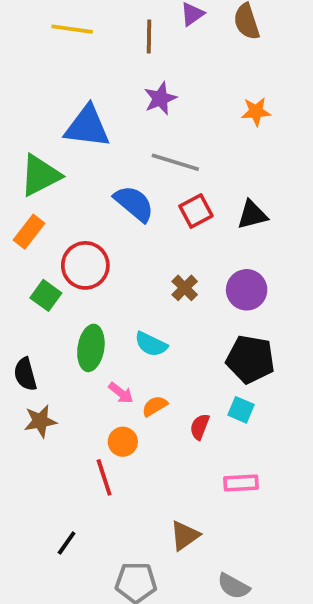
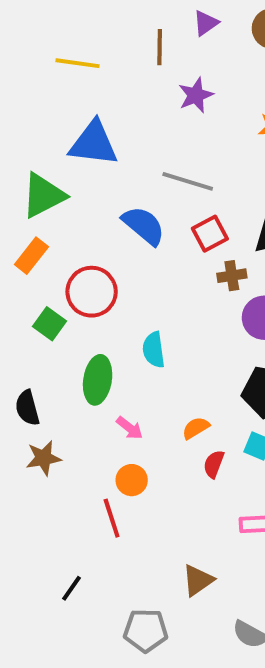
yellow line: (72, 29) -> (78, 63), moved
purple star: (160, 98) -> (196, 95), moved
brown cross: (185, 288) -> (232, 276), moved, turned 36
cyan semicircle: (151, 344) -> (154, 350), moved, turned 56
orange semicircle: (155, 406) -> (196, 428), moved

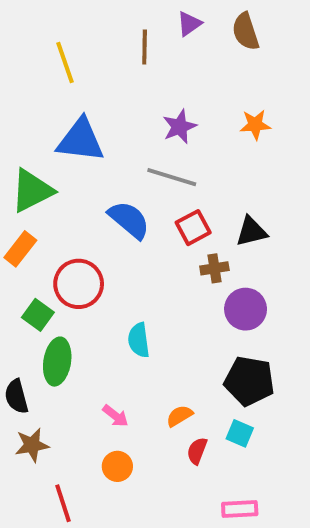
yellow line: (78, 63) -> (65, 63), turned 63
purple star: (196, 95) -> (180, 127), moved
green ellipse: (98, 380) -> (57, 362), moved
red line: (112, 518) -> (63, 503), moved

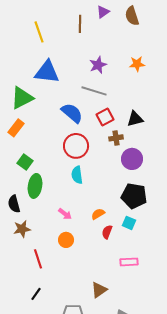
red circle: (79, 284) -> (76, 146), moved

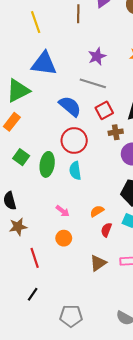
green ellipse: (35, 186) -> (47, 164), moved
brown triangle: (99, 290) -> (98, 263), moved

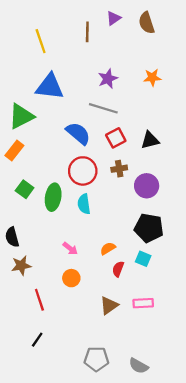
brown cross: (116, 132) -> (119, 169), moved
gray pentagon: (71, 316) -> (96, 359), moved

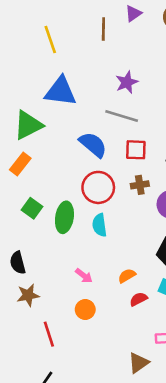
red square: (116, 138) -> (136, 150), turned 30
red semicircle: (118, 269) -> (138, 299), turned 42
brown triangle: (109, 305) -> (138, 363), moved

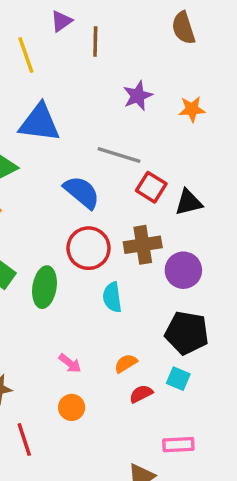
purple triangle: (133, 13) -> (61, 21), moved
purple star: (127, 82) -> (138, 96), moved
red square: (136, 150) -> (151, 187), moved, turned 30
brown cross: (140, 185) -> (143, 245), size x1.5
cyan semicircle: (100, 225) -> (112, 297), moved

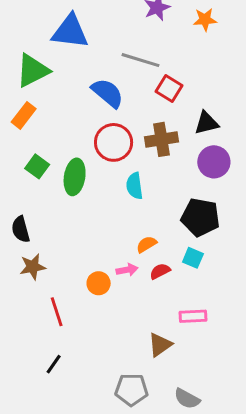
black triangle: (188, 202) -> (206, 123), moved
purple circle: (183, 270) -> (214, 162), moved
pink arrow: (70, 363) -> (127, 270), moved, turned -48

